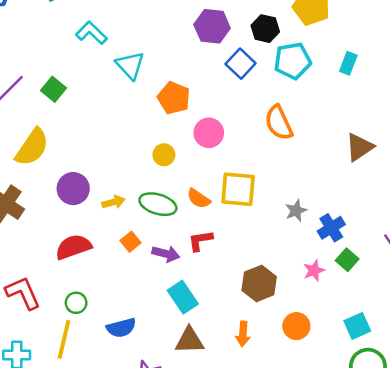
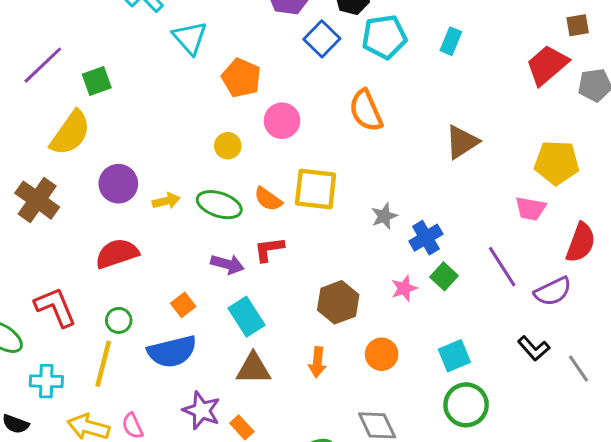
green square: (54, 89) -> (97, 81), moved, turned 30
orange square: (131, 242) -> (183, 305), moved
blue semicircle: (121, 328) -> (172, 352), size x1.4

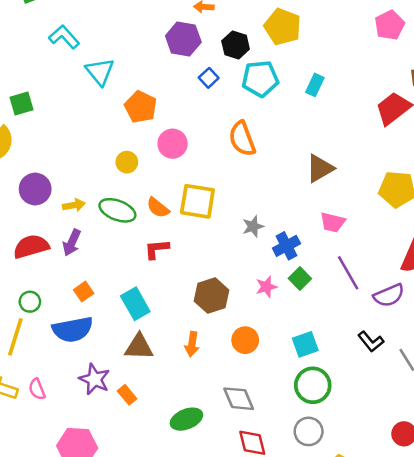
blue square: (322, 39) -> (209, 78), size x0.7
pink trapezoid: (530, 209) -> (333, 222), moved
purple arrow: (227, 264) -> (72, 243), moved, turned 96

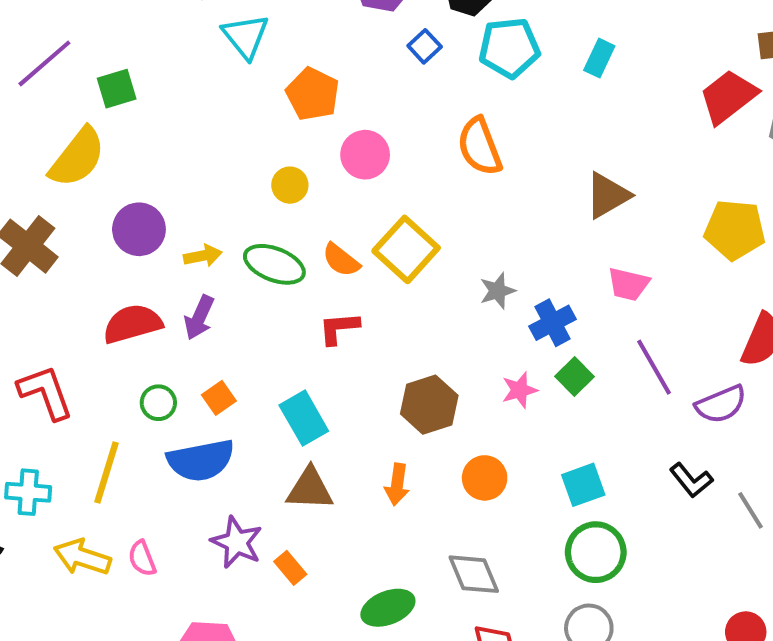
yellow square: (197, 201) -> (406, 249), turned 33
green circle: (30, 302) -> (158, 403), moved

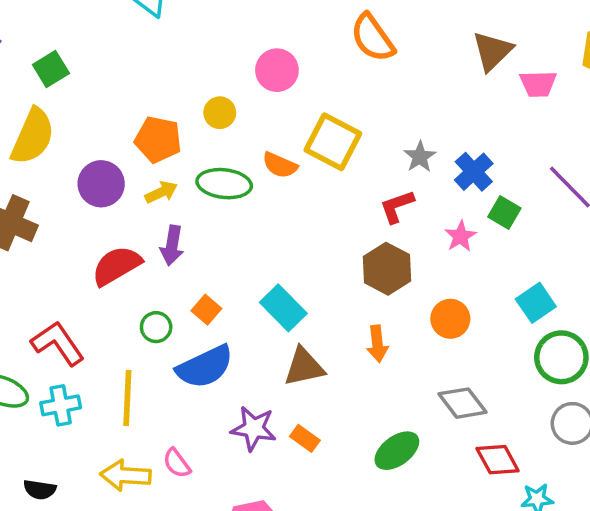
orange pentagon: (313, 94) -> (158, 139), moved
pink trapezoid: (628, 284) -> (538, 84), moved
red L-shape: (339, 328) -> (397, 206), moved
cyan cross: (28, 492) -> (61, 405), moved

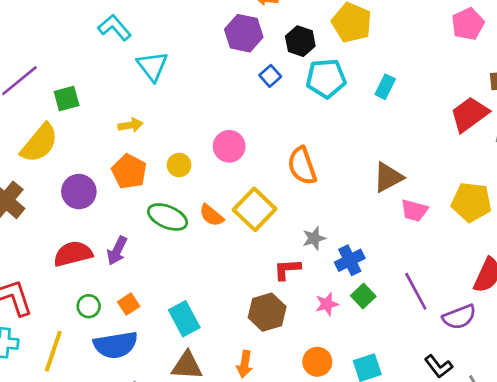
orange semicircle: (373, 38) -> (302, 166), moved
yellow arrow: (161, 192) -> (130, 125), moved
orange circle: (450, 319) -> (317, 362), moved

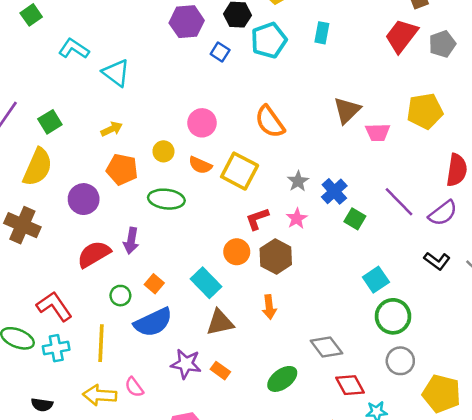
orange semicircle: (211, 215) -> (200, 165), moved
red L-shape: (287, 269) -> (257, 219), moved
pink star: (327, 304) -> (297, 218), moved
orange circle: (317, 362) -> (237, 252), moved

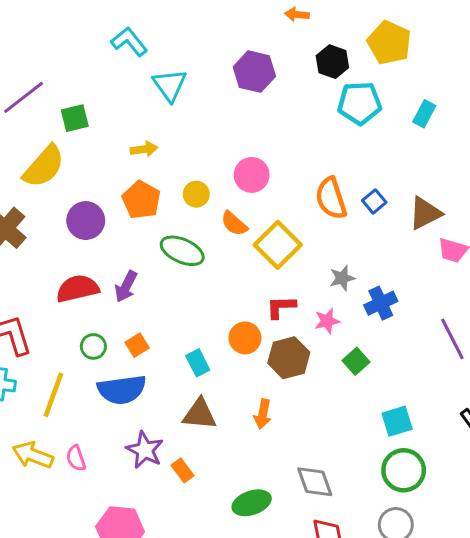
purple hexagon: (187, 22) -> (254, 72), moved
blue square: (220, 52) -> (374, 201), moved
green square: (355, 219) -> (356, 361), moved
cyan rectangle: (206, 283) -> (198, 363), size x0.7

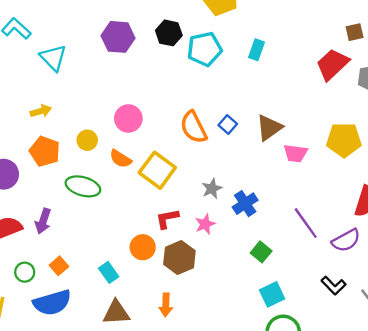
black hexagon: (332, 62) -> (169, 33), moved
green square: (356, 361) -> (261, 252), moved

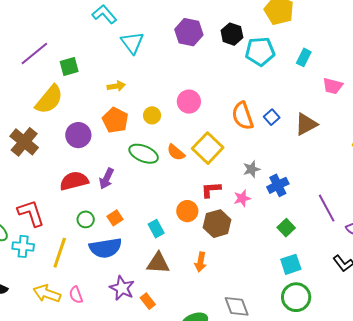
pink trapezoid: (295, 153) -> (333, 86), moved
orange semicircle: (120, 159) -> (176, 152), moved

